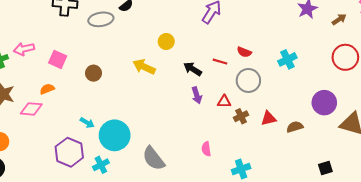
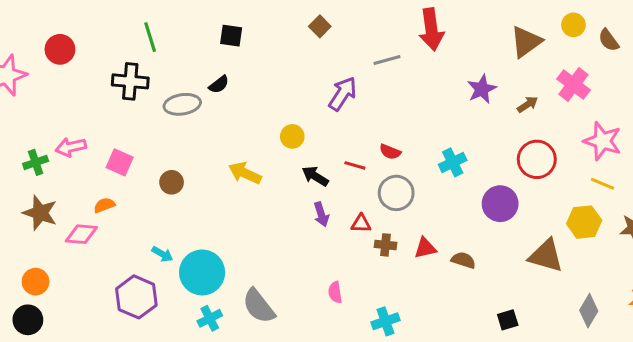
yellow circle: (166, 41) -> (292, 136), moved
purple circle: (324, 103) -> (500, 204), moved
brown cross: (241, 116) -> (385, 245), turned 32
brown semicircle: (295, 127) -> (463, 260), turned 35
cyan cross: (101, 165) -> (210, 318), moved

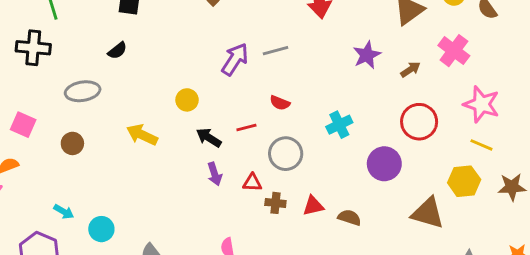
gray line: (387, 60) -> (275, 51), moved
gray ellipse: (182, 104) -> (83, 91), moved
red semicircle: (390, 152) -> (280, 103), moved
red line: (355, 165) -> (246, 128), turned -30
cyan circle: (202, 272) -> (101, 229), size x0.6

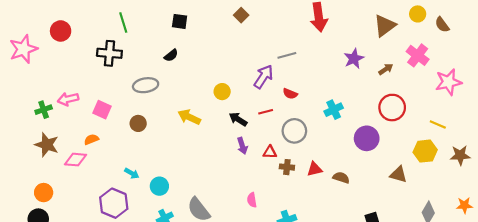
purple arrow: (235, 59) -> (264, 77), moved
pink star: (481, 104) -> (448, 82), moved, turned -30
brown triangle: (428, 213) -> (399, 174), size x0.7

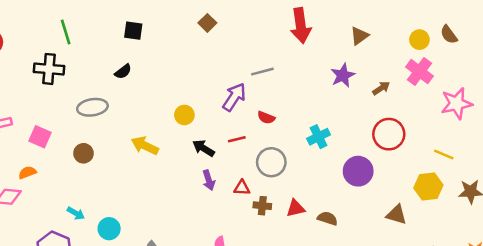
yellow circle: (418, 14) -> (419, 40), moved
brown triangle: (385, 26) -> (359, 36), moved, size x0.7

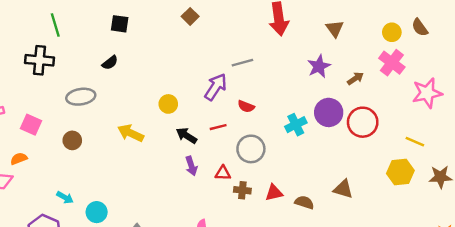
brown triangle: (359, 36) -> (335, 29), turned -30
purple circle: (358, 171) -> (329, 112), moved
brown triangle: (396, 215) -> (343, 189), moved

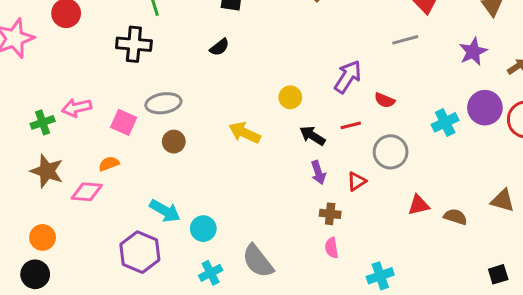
gray line: (242, 63) -> (405, 40), moved
gray ellipse: (81, 97) -> (163, 103), moved
red triangle: (223, 173) -> (357, 181), turned -35
brown cross: (242, 190) -> (330, 214), moved
cyan arrow: (65, 198) -> (165, 211), size x1.5

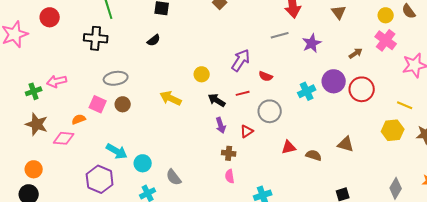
purple star: (473, 52) -> (312, 43), moved
pink square: (124, 122) -> (98, 104), moved
gray semicircle: (258, 261) -> (174, 177), moved, size x0.7

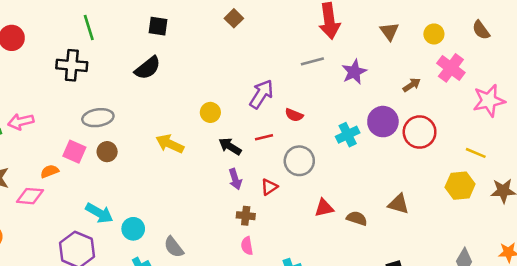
yellow circle: (386, 15) -> (434, 34), moved
black semicircle: (154, 40) -> (148, 68), size x1.5

